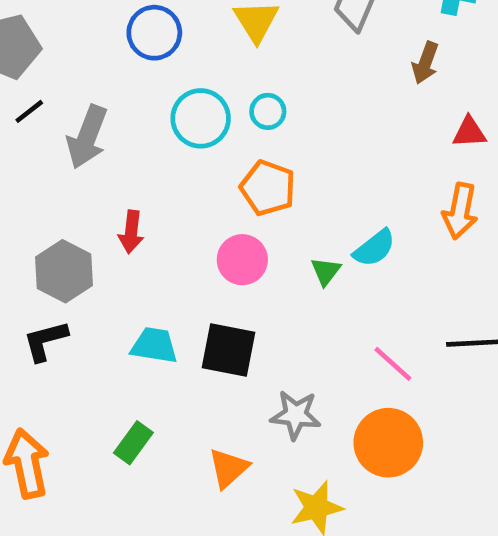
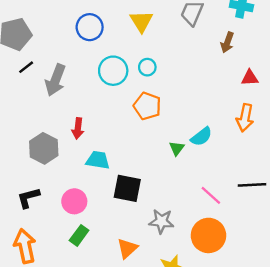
pink circle: (242, 260) -> (74, 201), moved
black L-shape: (45, 341) -> (28, 198), moved
cyan trapezoid: (154, 345) -> (98, 160), moved

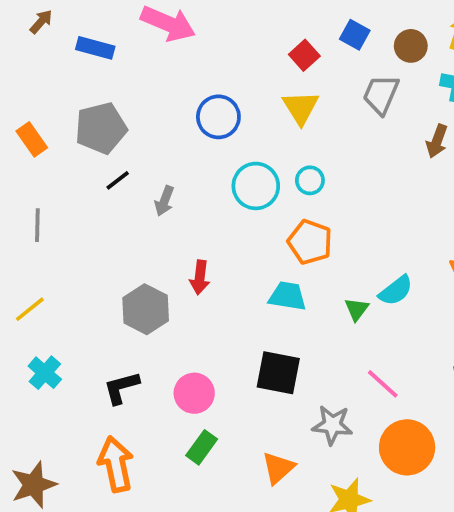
gray arrow: (55, 80) -> (164, 201), size x0.6
cyan trapezoid: (98, 160) -> (288, 296), moved
pink line: (211, 195) -> (383, 384), moved

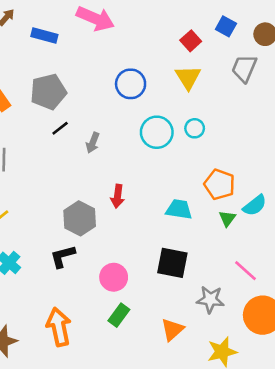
orange pentagon: (310, 242) -> (219, 184), moved
black L-shape: (121, 388) -> (63, 256), moved

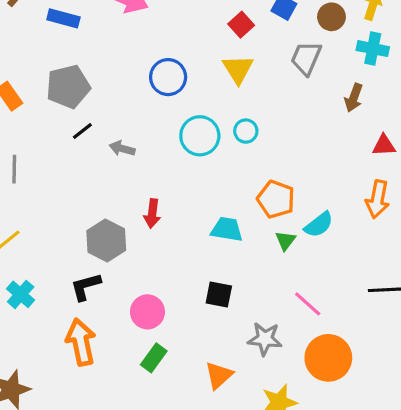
gray arrow: (93, 143) -> (122, 148), turned 84
black square: (172, 263) -> (219, 294), size x0.7
orange arrow: (59, 327) -> (81, 342), moved

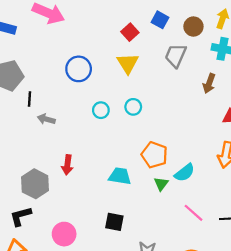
black line: (82, 131) -> (29, 99), moved, turned -48
cyan circle: (200, 136) -> (101, 110), size x0.6
pink line: (308, 304) -> (193, 213), moved

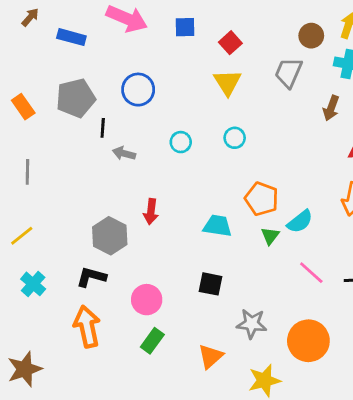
blue square: (160, 20) -> (185, 27), moved, turned -30
blue circle: (79, 69) -> (138, 90), moved
cyan circle: (101, 110) -> (181, 142), moved
black L-shape: (21, 216) -> (91, 277), turned 30

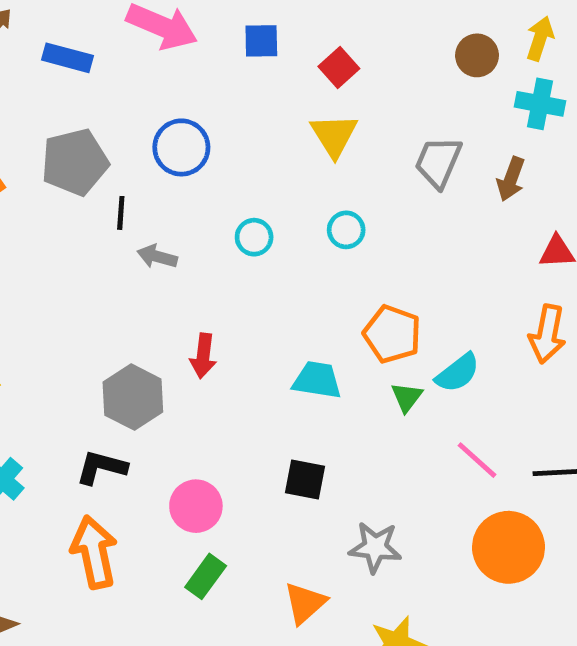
gray trapezoid: (289, 73) -> (438, 162), moved
orange circle: (308, 341) -> (509, 547), moved

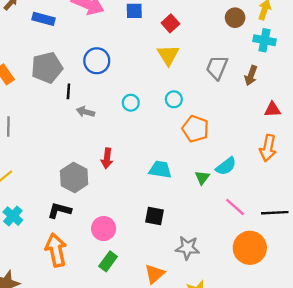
orange pentagon: (392, 334) -> (195, 129), moved

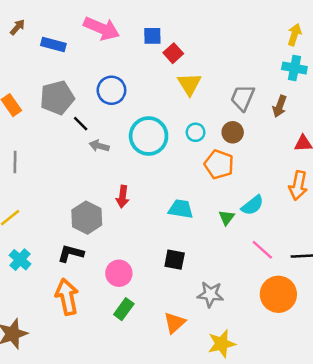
brown circle: (235, 18) -> (233, 132), moved
red square: (170, 23) -> (173, 53), moved
black line: (68, 91) -> (81, 124), turned -49
cyan circle: (131, 103) -> (149, 136), size x2.0

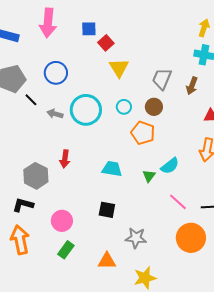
pink arrow: (102, 28) -> (48, 23), turned 72
gray arrow: (99, 146) -> (55, 114), moved
orange triangle: (175, 323) -> (107, 261), turned 42

